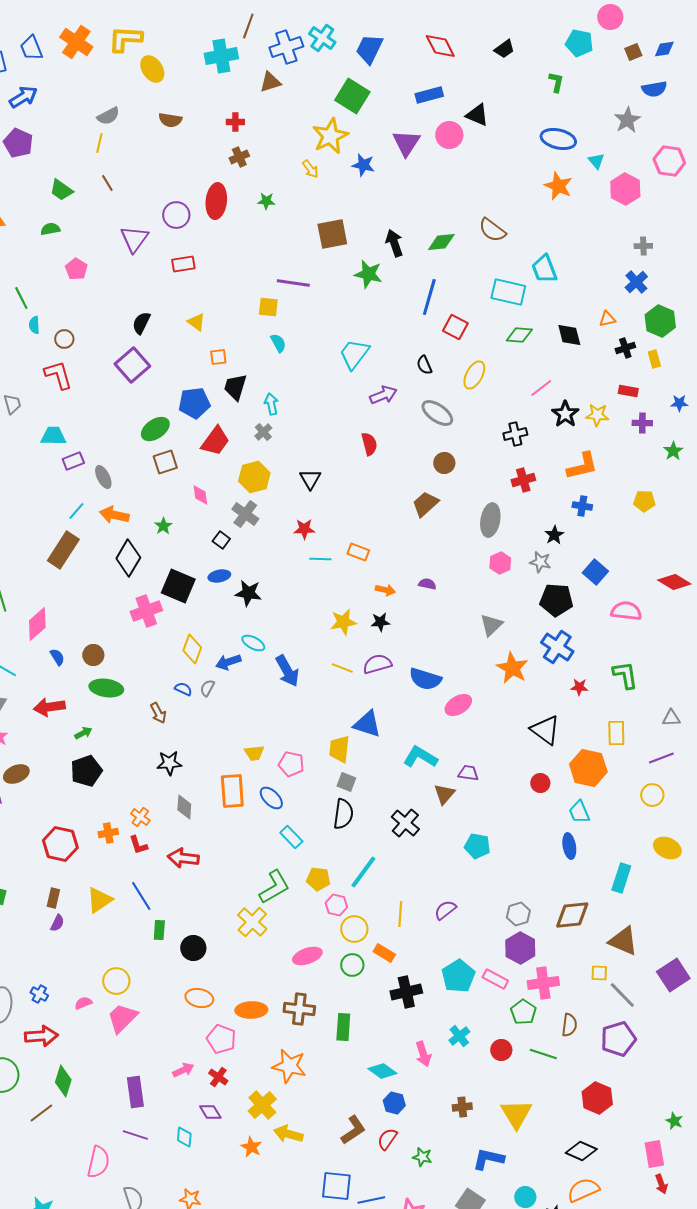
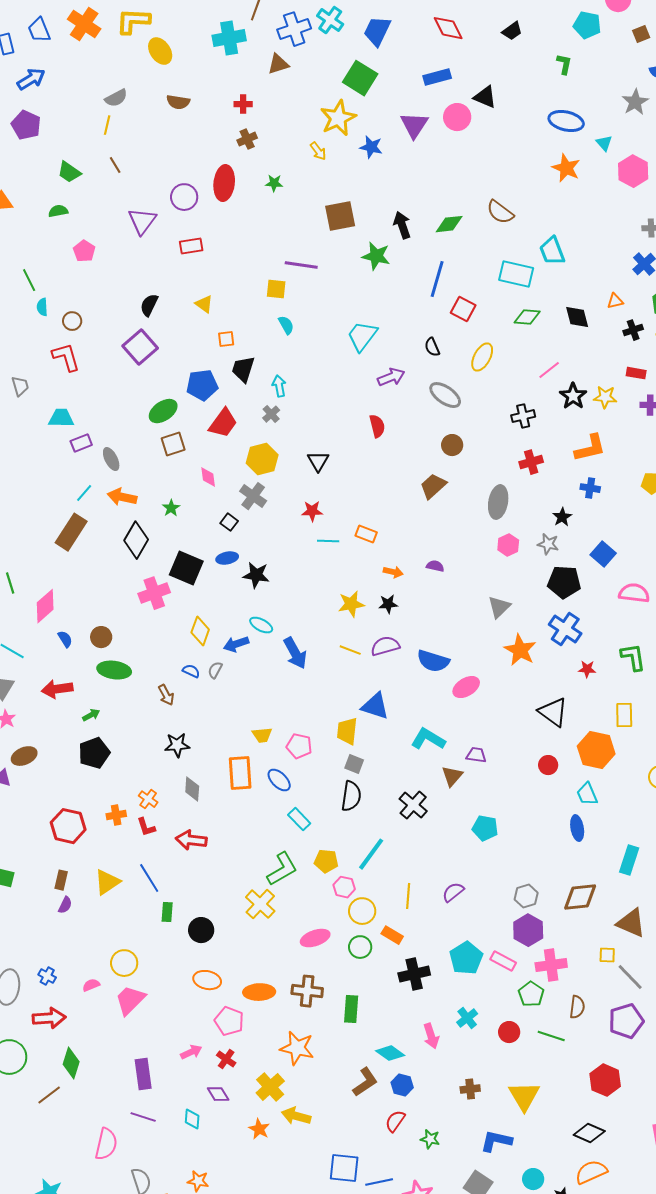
brown L-shape: (353, 1130) -> (365, 1082), moved

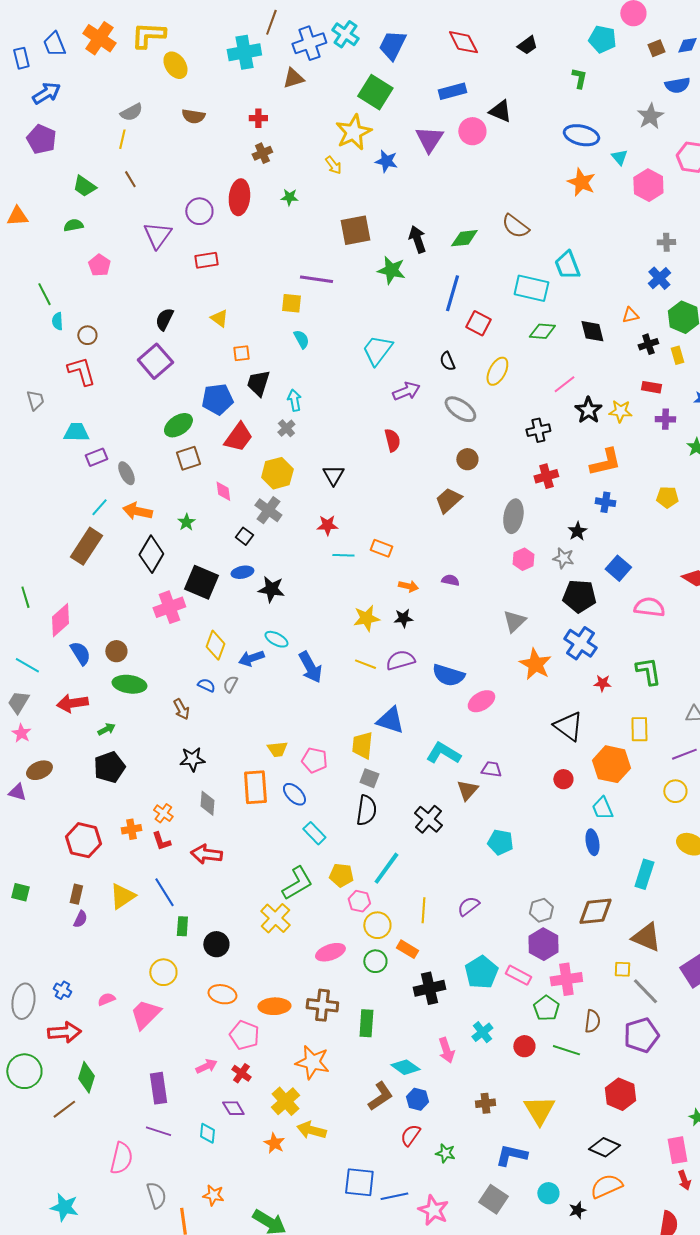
blue semicircle: (65, 639) -> (80, 653), size x1.4
yellow circle: (124, 963) -> (163, 972), moved

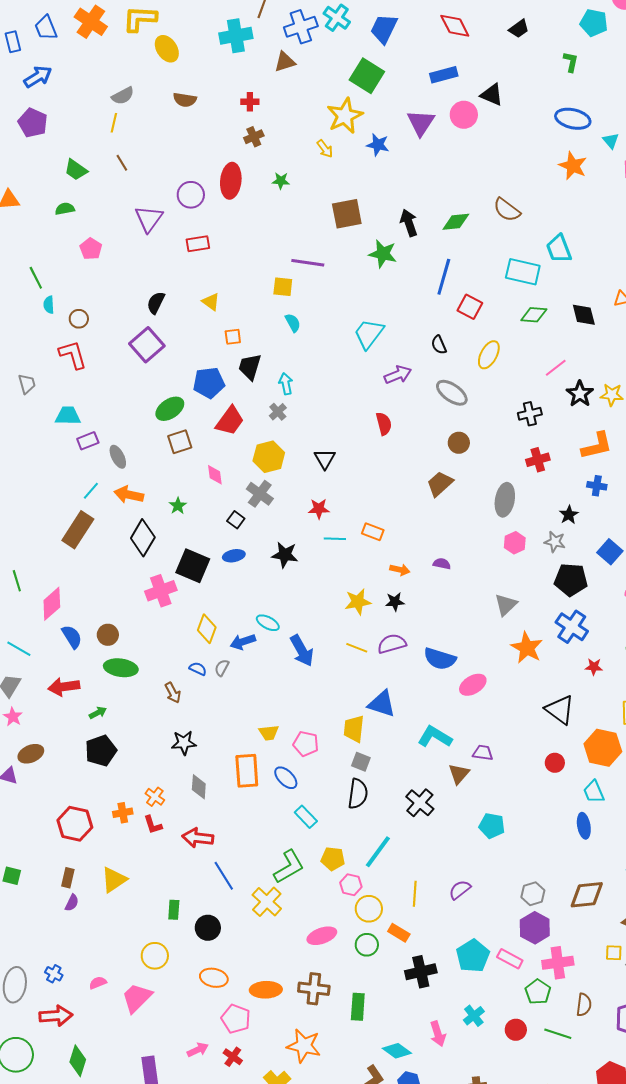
black star: (271, 589) -> (285, 555), moved
blue line: (164, 892) -> (224, 876), moved

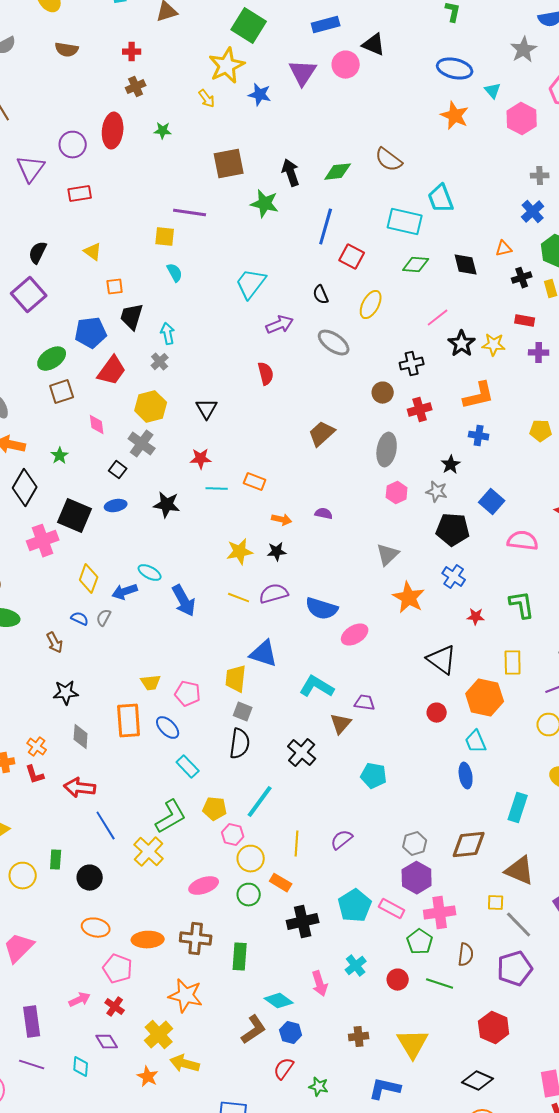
brown circle: (459, 443) -> (383, 393), moved
blue cross: (572, 627) -> (454, 577), size x0.7
yellow circle: (155, 956) -> (23, 876), moved

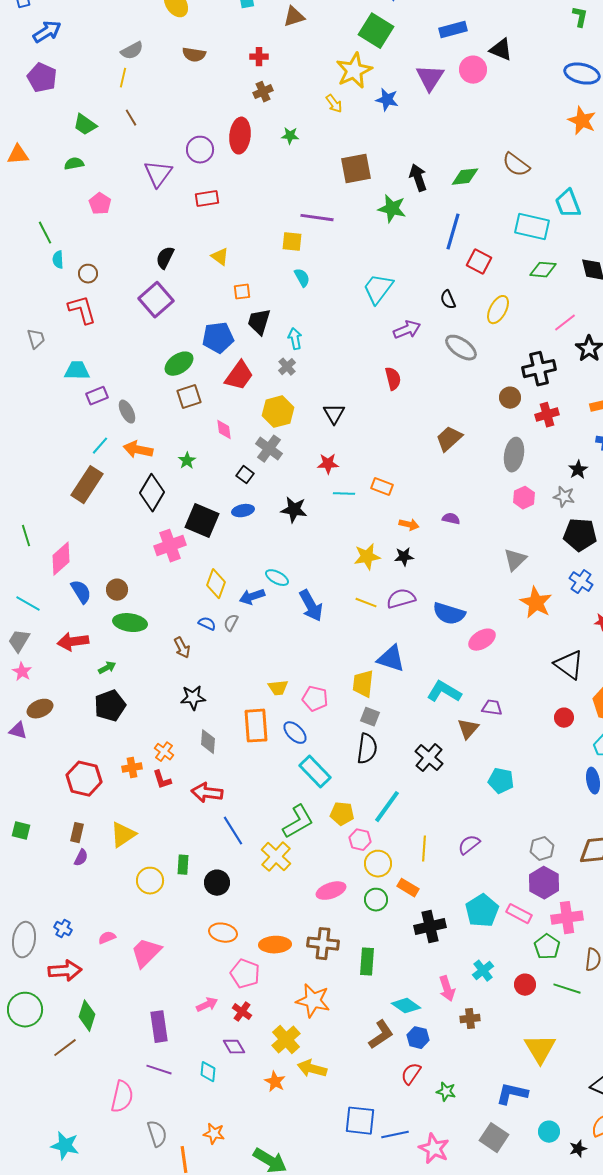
black cross: (412, 364) -> (539, 369), size x1.4
cyan rectangle: (188, 767) -> (315, 772), size x1.4
brown cross: (359, 1037) -> (470, 1019), moved

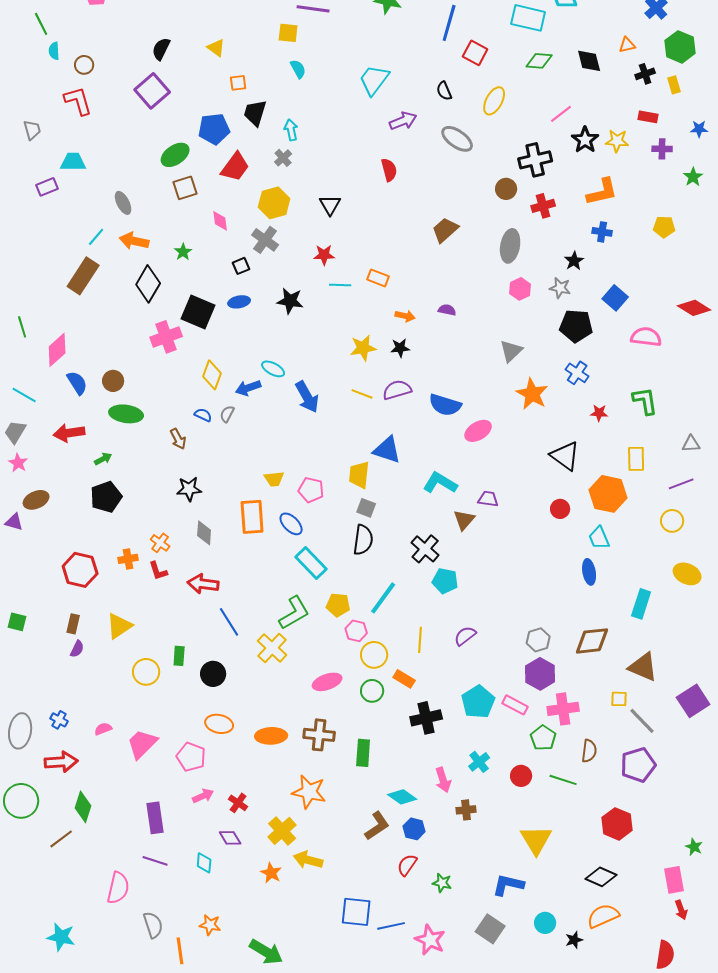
purple rectangle: (97, 396) -> (47, 187), moved
black square: (245, 475) -> (241, 266), turned 30
cyan pentagon: (501, 781) -> (445, 581), moved
pink pentagon: (245, 974) -> (191, 757), moved

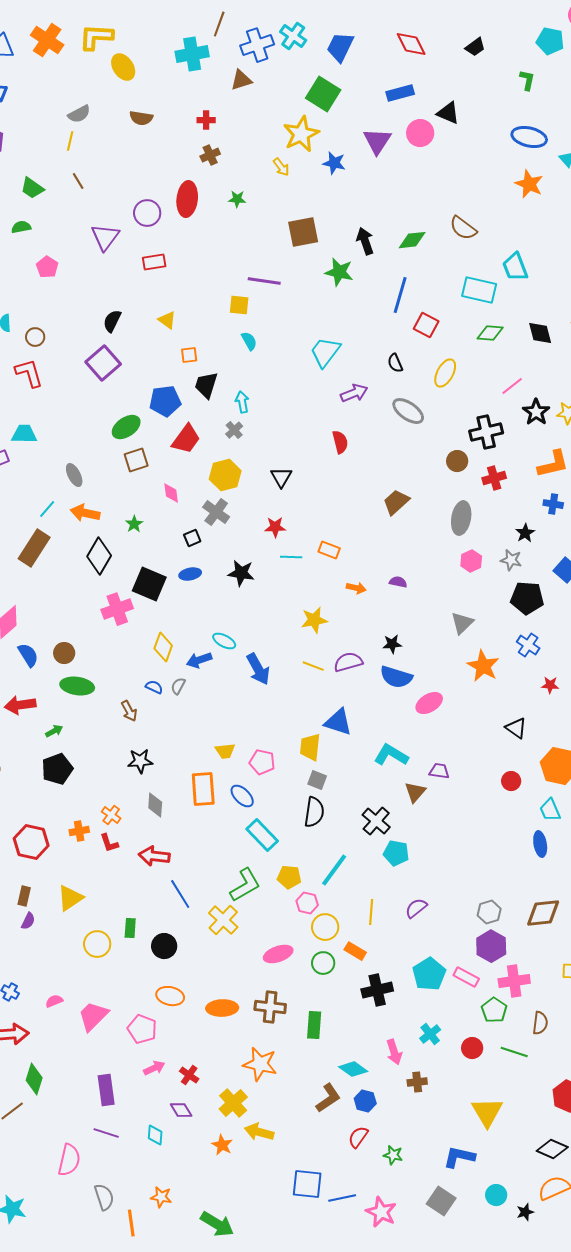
black star: (400, 348) -> (392, 644), moved
black triangle: (565, 456) -> (516, 728), size x0.7

